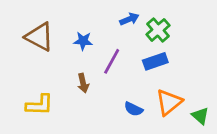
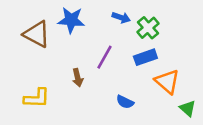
blue arrow: (129, 19) -> (121, 17), turned 42
blue star: (83, 41) -> (71, 20), moved, size x1.5
orange triangle: (169, 102) -> (167, 81), moved, turned -40

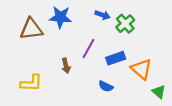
brown triangle: (37, 34) -> (31, 29), turned -35
blue rectangle: (145, 57) -> (116, 58), moved

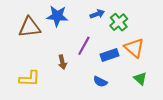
blue arrow: (103, 15) -> (97, 14), turned -40
orange triangle: (141, 69) -> (134, 48), moved
green triangle: (159, 92) -> (140, 79), moved

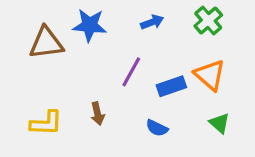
green cross: (119, 22) -> (208, 20), moved
brown arrow: (62, 62) -> (98, 114), moved

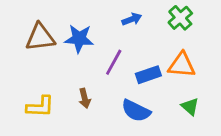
blue star: (90, 25) -> (79, 39), moved
orange triangle: (210, 75) -> (182, 65), turned -36
blue semicircle: (157, 128) -> (136, 111), size x1.5

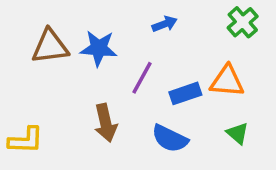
green cross: (180, 18) -> (243, 22), moved
brown arrow: (85, 98) -> (106, 123), size x1.5
yellow L-shape: (40, 107) -> (26, 140), moved

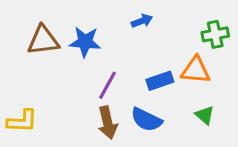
green cross: (243, 22) -> (215, 34), moved, turned 30
purple line: (142, 78) -> (108, 85), moved
brown arrow: (106, 123) -> (108, 123), moved

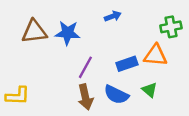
green triangle: (205, 115) -> (150, 90), moved

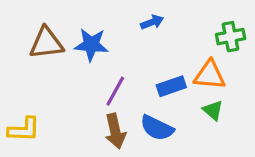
green triangle: (150, 90) -> (213, 110), moved

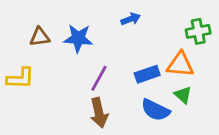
brown triangle: (46, 43) -> (40, 37), size x0.7
blue semicircle: (157, 128) -> (155, 110), moved
yellow L-shape: (24, 129) -> (20, 78), moved

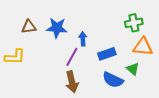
blue arrow: (131, 19) -> (83, 39), moved, turned -72
green cross: (198, 31) -> (134, 23), moved
orange triangle: (180, 65) -> (143, 47), moved

